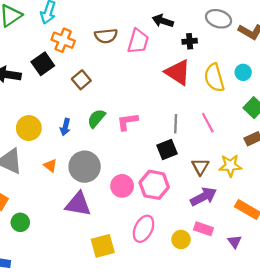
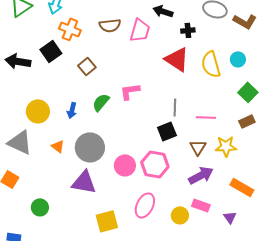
pink L-shape: (127, 122) -> (130, 91), moved
pink line: (208, 123) -> (206, 117), moved, turned -60
green circle: (20, 222) -> (40, 207), moved

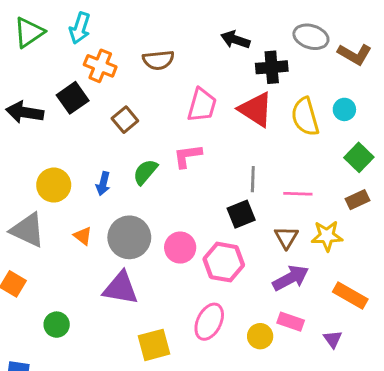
pink trapezoid: (140, 30) -> (202, 105), moved
black cross: (188, 30) -> (272, 67), size x1.5
pink circle: (125, 165) -> (180, 248), moved

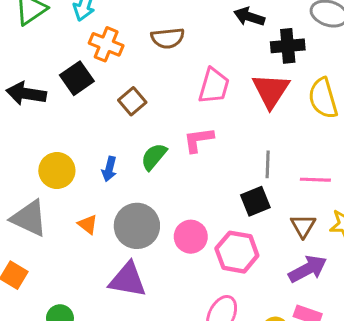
red triangle: (256, 109) -> (271, 90), turned 30

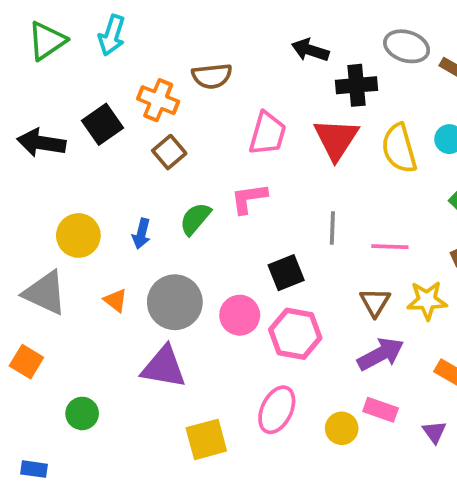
orange cross: (106, 44) -> (158, 100), moved
black square: (255, 201) -> (286, 273), moved

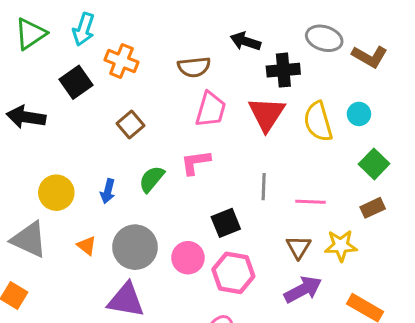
brown semicircle: (212, 76) -> (194, 67), moved
orange cross: (158, 100) -> (121, 61), moved
black square: (103, 124) -> (76, 82), moved

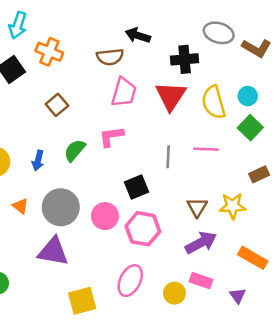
black arrow: (245, 41) -> (138, 35), moved
green square: (374, 164) -> (250, 128), moved
pink line: (311, 202) -> (206, 149), moved

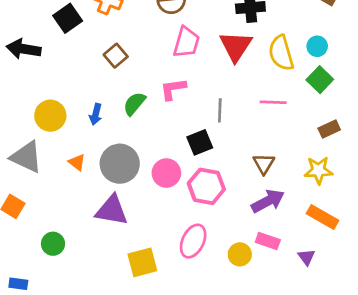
gray line: (168, 157) -> (220, 110), moved
yellow star: (233, 206) -> (318, 170), moved

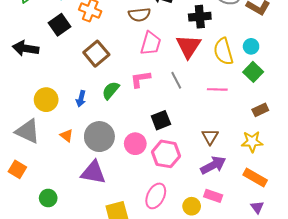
brown square: (116, 56) -> (96, 54), size x1.4
gray line: (220, 110) -> (176, 80), moved, turned -30
purple triangle: (306, 257) -> (257, 207), moved

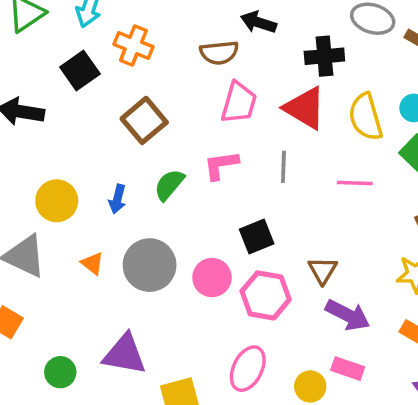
red triangle: (189, 46) -> (305, 108), turned -32
gray line: (176, 80) -> (283, 167), turned 30
brown triangle: (210, 137) -> (323, 270), moved
purple arrow: (213, 165) -> (348, 315), turned 55
purple triangle: (93, 172) -> (125, 354), moved

